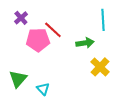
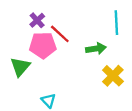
purple cross: (21, 18) -> (37, 20), moved
green triangle: (18, 79) -> (20, 67), moved

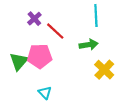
cyan line: (116, 23) -> (96, 15), moved
pink pentagon: (43, 45) -> (40, 56), moved

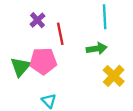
red line: (55, 31) -> (60, 34), turned 36

